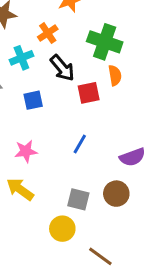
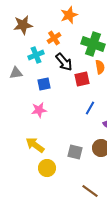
blue line: (80, 144) -> (90, 108), moved
pink star: (26, 151) -> (39, 110), moved
yellow circle: (62, 229) -> (47, 168), moved

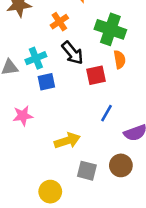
cyan cross: (36, 55) -> (36, 58), moved
pink star: (39, 110) -> (23, 116), moved
yellow arrow: (35, 145) -> (67, 141), moved, turned 126

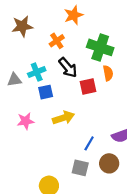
blue line: (106, 113) -> (89, 143), moved
yellow arrow: (67, 141) -> (63, 118), moved

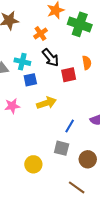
green cross: (100, 47) -> (80, 24), moved
cyan cross: (37, 72) -> (22, 62), turned 35
brown circle: (109, 163) -> (88, 159), moved

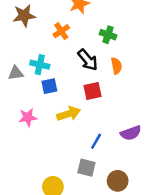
green cross: (80, 24) -> (108, 35), moved, size x0.6
black arrow: (50, 58) -> (88, 60), moved
red square: (69, 75) -> (92, 91), moved

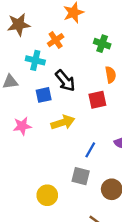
black arrow: (88, 60) -> (65, 81), moved
cyan cross: (40, 65) -> (35, 60), moved
red square: (92, 91) -> (97, 100), moved

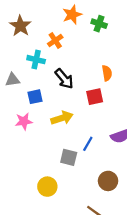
brown star: (19, 25) -> (20, 26), turned -30
green cross: (102, 44) -> (99, 24), moved
blue square: (44, 95) -> (35, 97), moved
gray square: (81, 176) -> (69, 157), moved

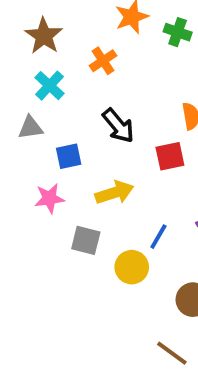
cyan cross: (36, 60) -> (50, 86), moved, turned 30
gray square: (69, 157) -> (86, 240), moved
yellow circle: (47, 187) -> (132, 267), moved

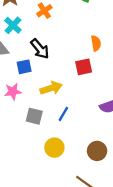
black arrow: (118, 126) -> (40, 49), moved
blue line: (158, 237) -> (63, 114), moved
yellow circle: (132, 267) -> (54, 148), moved

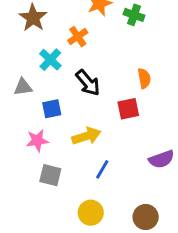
cyan cross: (13, 25) -> (50, 60), moved
black arrow: (40, 49) -> (88, 83), moved
gray square: (34, 116) -> (50, 175), moved

